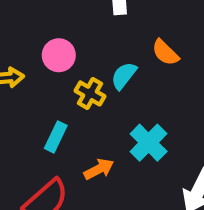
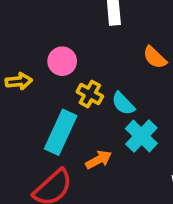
cyan semicircle: (124, 76) -> (123, 104), moved, turned -80
cyan rectangle: (56, 137) -> (61, 132), size x1.6

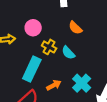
orange semicircle: (155, 57) -> (75, 28), moved
cyan cross: (141, 136) -> (82, 83), moved

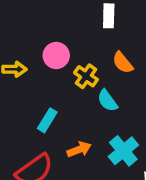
yellow cross: (49, 47) -> (86, 76), moved
cyan rectangle: (32, 69) -> (47, 120), size x0.6

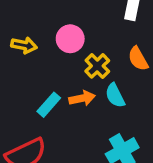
orange arrow: (79, 149) -> (82, 98), moved

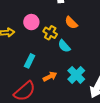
orange arrow: (82, 98) -> (50, 76), moved

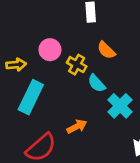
cyan rectangle: (30, 61) -> (31, 97), moved, size x1.6
cyan cross: (76, 75) -> (120, 106), moved

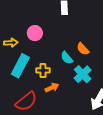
orange semicircle: (106, 50) -> (83, 49), moved
yellow cross: (77, 65) -> (43, 70), moved, turned -32

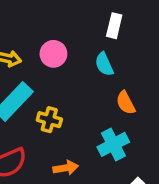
cyan semicircle: (67, 58) -> (104, 64), moved
orange arrow: (52, 88) -> (66, 168), moved

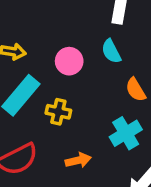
pink circle: (53, 54) -> (69, 61), moved

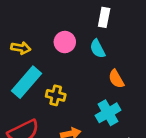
pink circle: (69, 61) -> (65, 42), moved

